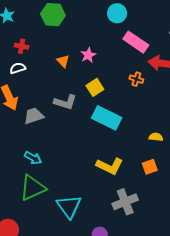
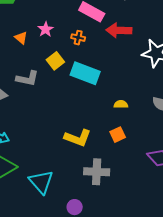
orange cross: (136, 79) -> (78, 38), moved
cyan rectangle: (107, 118) -> (85, 73), moved
gray cross: (125, 202) -> (97, 172), turned 30

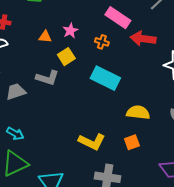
orange triangle: (21, 38) -> (45, 37), turned -40
yellow square: (55, 61) -> (66, 57), moved
yellow semicircle: (121, 104) -> (138, 112), size x1.6

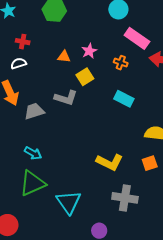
cyan rectangle: (105, 78) -> (124, 99), size x0.7

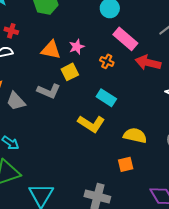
orange triangle: (64, 57) -> (51, 50), size x1.5
gray trapezoid: (34, 111) -> (16, 101), turned -120
yellow L-shape: (110, 162) -> (91, 124), moved

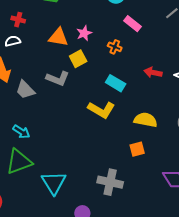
pink rectangle: (125, 39) -> (132, 24), size x0.7
red arrow: (148, 63) -> (153, 72), moved, size x0.7

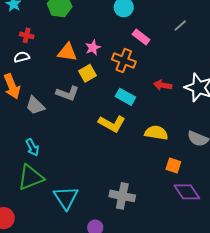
orange cross: (115, 47) -> (124, 60), size x1.6
cyan arrow: (21, 132) -> (32, 147), turned 30
orange square: (137, 149) -> (173, 166), moved, turned 35

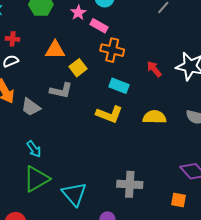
pink rectangle: (141, 37) -> (99, 26), moved
pink star: (93, 48) -> (78, 13), moved
red arrow: (163, 85) -> (154, 69), turned 48
orange square: (173, 166) -> (179, 200), moved

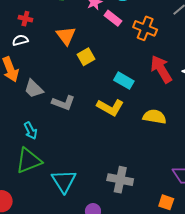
orange triangle: (55, 50) -> (66, 36), turned 45
orange cross: (112, 50) -> (145, 28), moved
red arrow: (154, 69) -> (161, 69), size x1.6
gray L-shape: (61, 91) -> (63, 103), moved

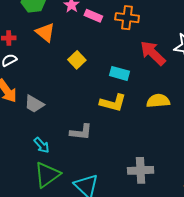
orange triangle: (66, 36) -> (45, 32), moved
gray L-shape: (63, 103) -> (81, 132), moved

